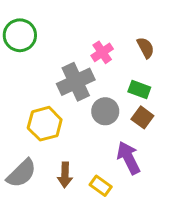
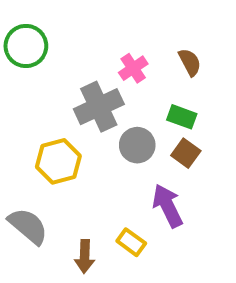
gray semicircle: (21, 173) -> (28, 226), turned -96
brown arrow: (65, 175) -> (85, 256), moved

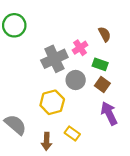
pink cross: (133, 68) -> (80, 48), moved
yellow hexagon: (58, 161) -> (52, 102), moved
purple arrow: (168, 206) -> (109, 113), moved

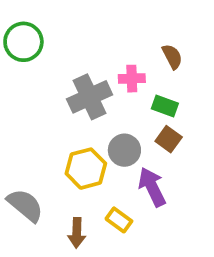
pink cross: (80, 48) -> (132, 79), turned 32
gray circle: (76, 80) -> (124, 150), moved
purple arrow: (109, 113) -> (152, 187), moved

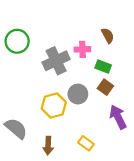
green circle: (23, 42) -> (17, 41), moved
purple arrow: (152, 187) -> (118, 117), moved
yellow rectangle: (119, 220) -> (86, 143), moved

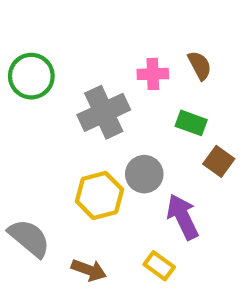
pink cross: (82, 49) -> (153, 74), moved
brown square: (105, 87) -> (219, 161), moved
purple arrow: (118, 117) -> (183, 217), moved
brown arrow: (48, 146) -> (89, 270), turned -72

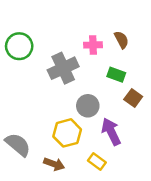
yellow hexagon: (99, 195) -> (67, 133), moved

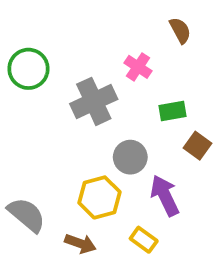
brown semicircle: (121, 40) -> (180, 30), moved
pink cross: (93, 45) -> (138, 67), turned 36
green rectangle: (116, 75) -> (172, 111), turned -30

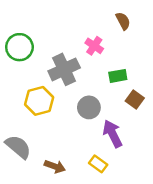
yellow hexagon: (100, 197) -> (39, 101), moved

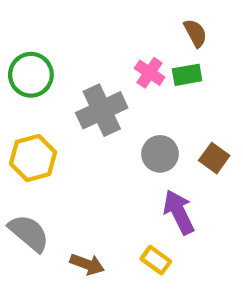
green rectangle: (118, 76) -> (187, 75), moved
yellow hexagon: (39, 101) -> (33, 158), moved
gray circle: (89, 107) -> (160, 154), moved

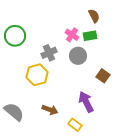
gray cross: (102, 110) -> (49, 53), size x0.7
gray circle: (160, 154) -> (78, 56), moved
yellow hexagon: (33, 158) -> (37, 75), moved
brown arrow: (87, 264) -> (50, 110), moved

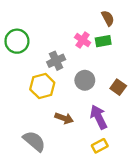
gray circle: (78, 56) -> (85, 80), moved
brown arrow: (50, 110) -> (64, 118), moved
gray semicircle: (14, 112) -> (34, 141), moved
yellow rectangle: (75, 125) -> (100, 146), moved, turned -64

